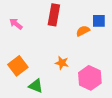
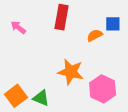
orange star: (62, 63) -> (71, 72), size x1.6
orange square: (18, 66) -> (16, 96), moved

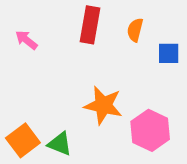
blue square: (113, 24) -> (169, 53), moved
orange semicircle: (95, 35) -> (135, 30), moved, turned -49

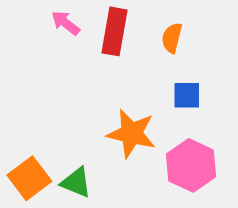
pink arrow: (26, 40) -> (66, 23), moved
blue square: (169, 53) -> (187, 95), moved

